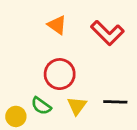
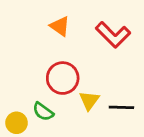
yellow triangle: (77, 106) -> (89, 100), moved

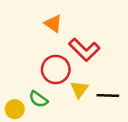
red L-shape: (113, 35) -> (84, 50), moved

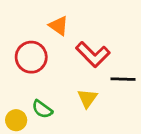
red circle: (56, 69) -> (31, 57), moved
black line: (108, 96) -> (123, 79), moved

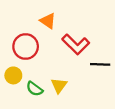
yellow triangle: (87, 98) -> (59, 85), moved
yellow circle: (16, 120) -> (13, 75), moved

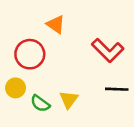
red L-shape: (76, 44) -> (108, 50), moved
black line: (100, 64) -> (117, 89), moved

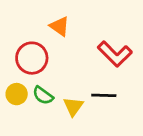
black line: (117, 89) -> (104, 95), moved
green semicircle: (40, 103) -> (43, 95), moved

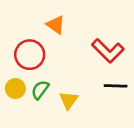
green semicircle: (43, 95) -> (40, 90), turned 90
black line: (104, 95) -> (116, 86), moved

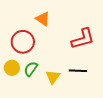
red L-shape: (108, 51) -> (83, 39), turned -60
black line: (116, 86) -> (78, 71), moved

